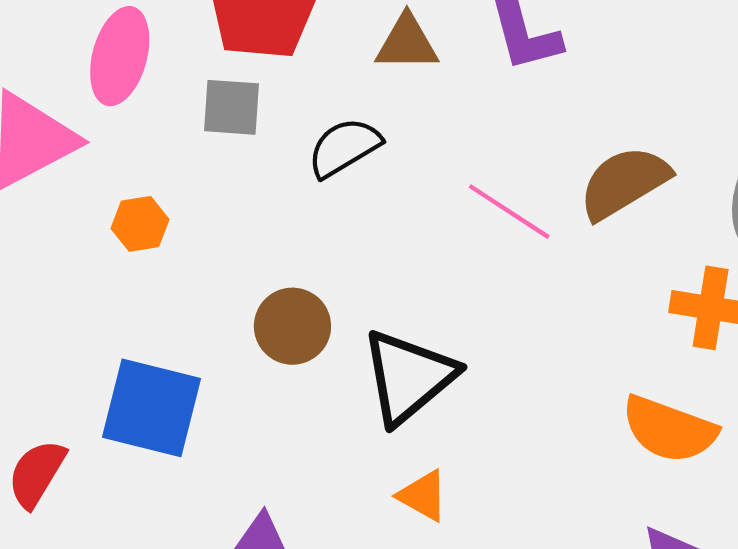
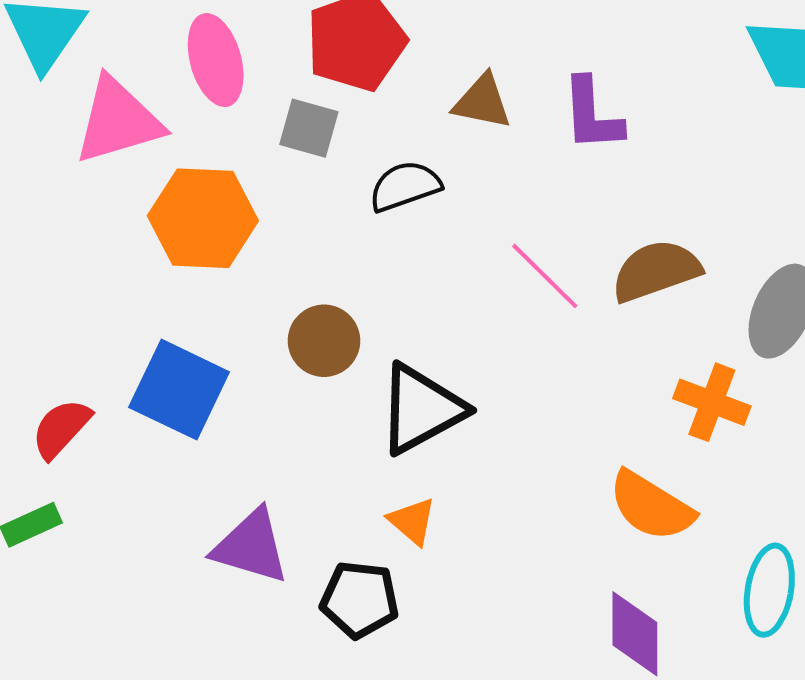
pink ellipse: (120, 56) -> (216, 60), turned -42
orange hexagon: (140, 224) -> (203, 218), size x2.0

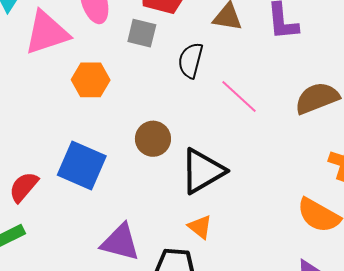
black semicircle: (405, 186) -> (191, 60), turned -54
orange hexagon: (203, 218) -> (91, 80), size x0.7
pink line: (545, 276) -> (239, 97), moved

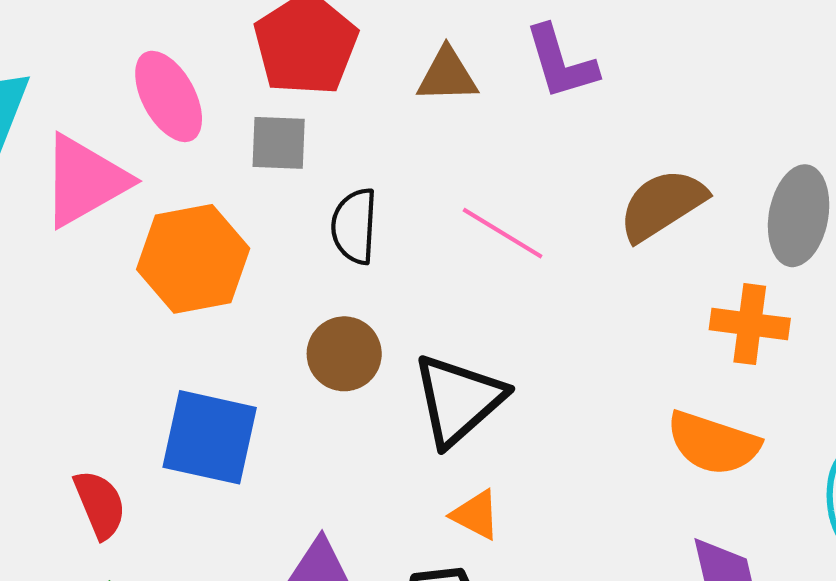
black semicircle: (191, 60) -> (354, 226), moved
orange hexagon: (91, 80) -> (193, 259), size x1.4
red semicircle: (24, 187) -> (100, 504), turned 128

